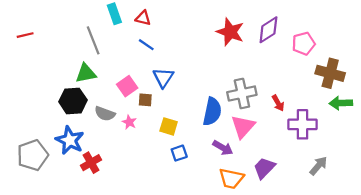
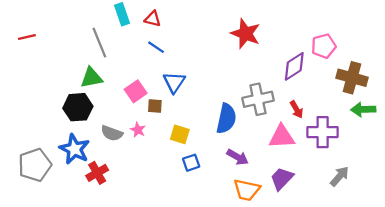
purple diamond: (268, 30) -> (294, 66), moved
gray semicircle: (105, 114) -> (112, 133), moved
pink triangle: (243, 126) -> (282, 137), moved, turned 45

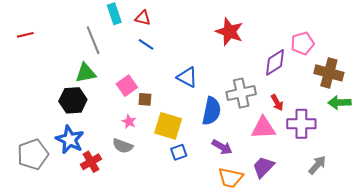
blue triangle: (174, 82) -> (187, 77), moved, turned -35
gray semicircle: (112, 133) -> (123, 146), moved
yellow square: (180, 134) -> (168, 126), size x1.5

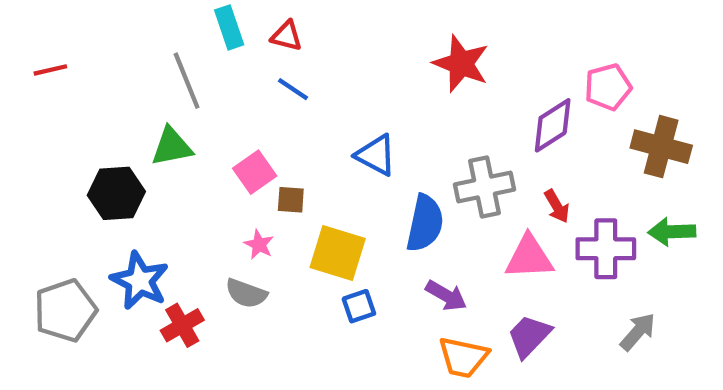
black hexagon: (73, 100) -> (116, 193), moved
green arrow: (339, 103) -> (672, 232), moved

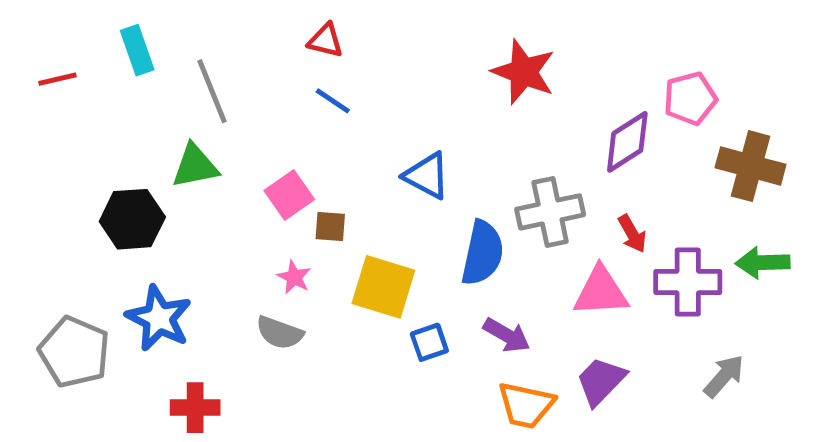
cyan rectangle: (229, 27) -> (137, 50), moved
blue square: (359, 306) -> (429, 342), moved
gray pentagon: (65, 310) -> (74, 352), turned -30
red cross: (182, 325) -> (195, 408), moved, turned 30

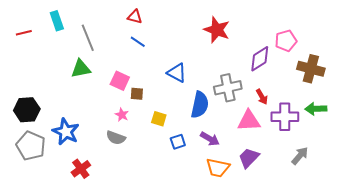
pink square: (289, 195) -> (120, 81), turned -30
black hexagon: (132, 219) -> (27, 110), moved
yellow square: (383, 287) -> (159, 119), size x0.6
red cross: (195, 408) -> (81, 169), turned -36

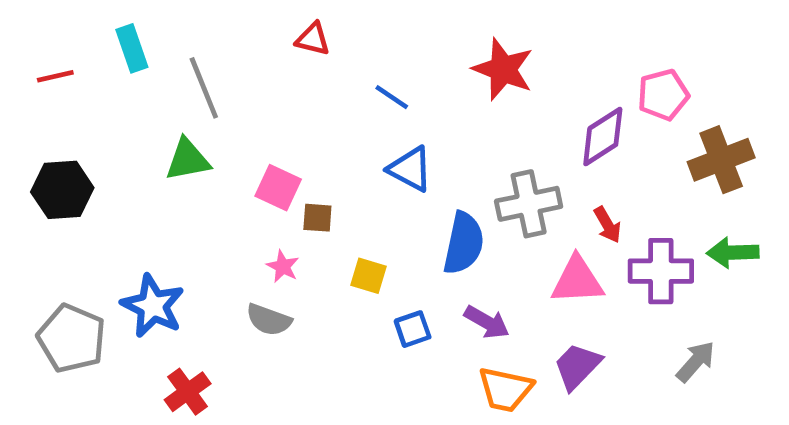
blue line: (138, 42) -> (392, 97), moved
brown cross: (311, 69) -> (721, 160), turned -36
black hexagon: (27, 110) -> (62, 190), moved

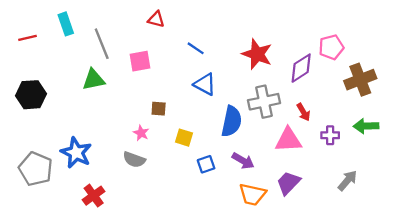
red star: (503, 69) -> (257, 54), moved
pink square: (278, 188) -> (140, 61), moved, turned -35
purple cross: (661, 271) -> (330, 135), size x0.6

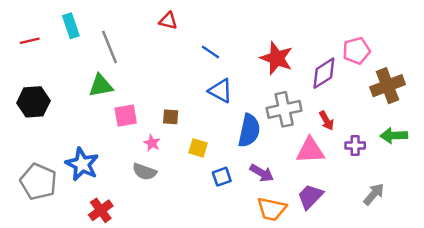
pink square: (140, 61) -> (126, 116), moved

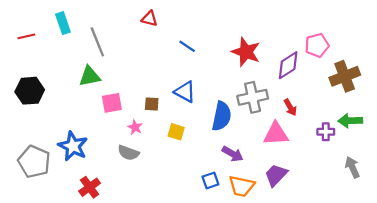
blue triangle: (220, 91) -> (185, 92), moved
purple cross: (355, 145) -> (326, 132), moved
blue square: (222, 177) -> (210, 181), moved
gray arrow: (374, 194) -> (352, 167), moved, turned -65

